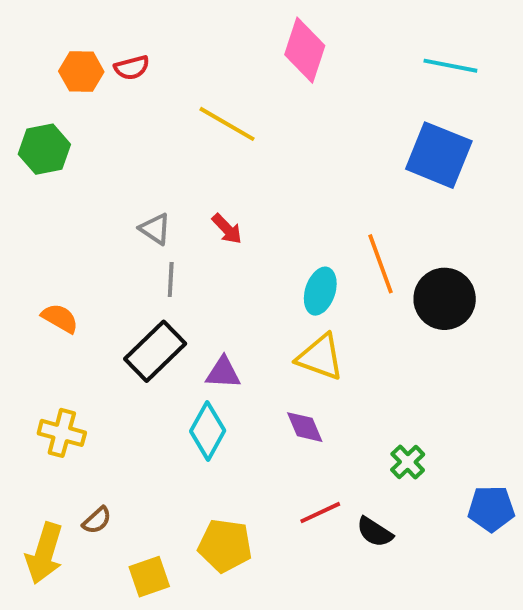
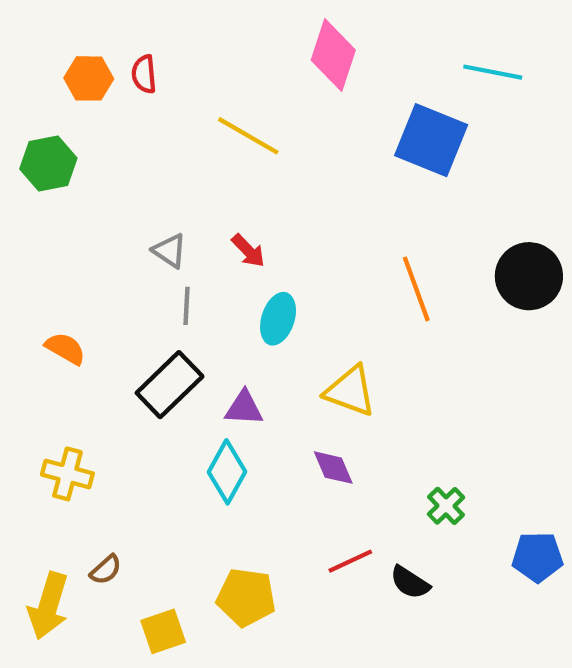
red semicircle: (132, 68) -> (144, 74), turned 100
blue square: (439, 155) -> (431, 140), moved
cyan ellipse: (320, 291) -> (278, 319), moved
black circle: (445, 299) -> (529, 276), moved

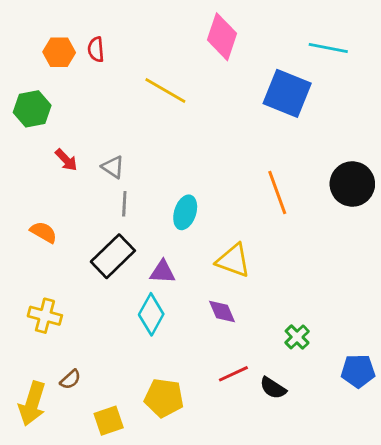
red arrow: (248, 251) -> (66, 160), moved

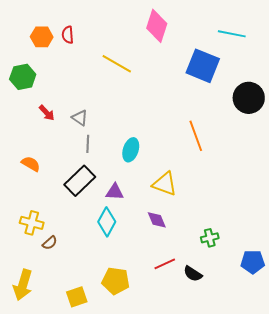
black circle: (352, 184) -> (249, 98), moved
green cross: (297, 337) -> (210, 238), turned 30
brown semicircle: (70, 379) -> (50, 243), moved

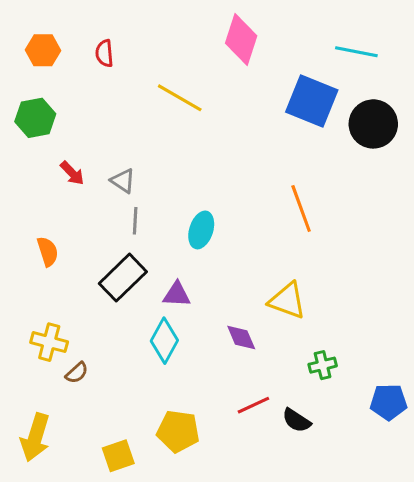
orange hexagon: (42, 37) -> (43, 50), moved
black circle: (249, 98) -> (373, 124), moved
orange semicircle: (31, 164) -> (48, 251), turned 42
yellow triangle: (165, 184) -> (287, 301), moved

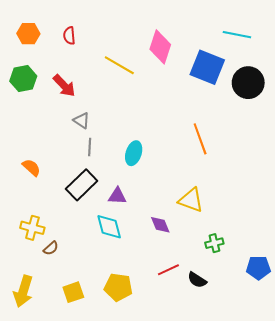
pink diamond: (241, 39) -> (160, 47), moved
red arrow: (72, 173) -> (64, 86), moved, size x1.4
orange semicircle: (48, 251) -> (31, 167), turned -30
cyan diamond: (164, 341) -> (109, 227), turned -44
yellow square: (118, 456) -> (73, 292), moved

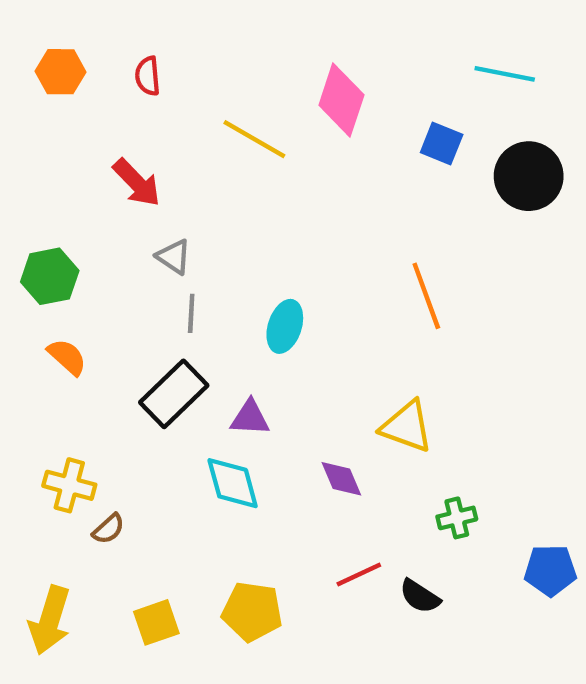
blue square: (207, 67) -> (442, 143), size x0.6
green hexagon: (23, 79) -> (50, 276), moved

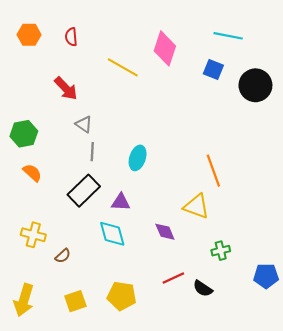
cyan line: (505, 74) -> (228, 36), moved
orange line: (426, 296) -> (213, 171), moved
brown semicircle: (108, 529) -> (63, 256), moved

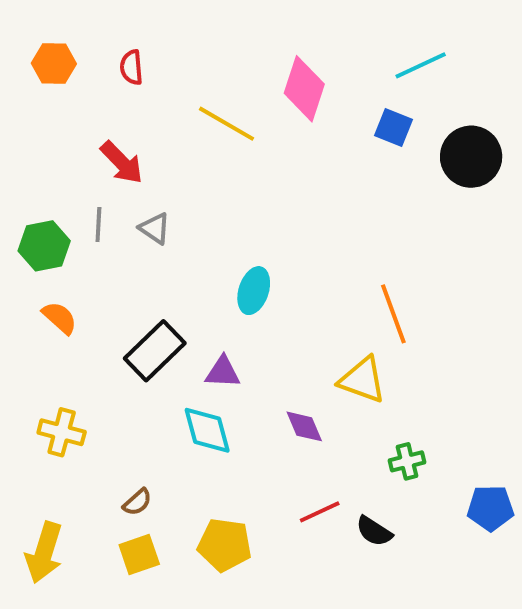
cyan line: (228, 36) -> (421, 65), turned -36
gray line: (92, 152) -> (98, 225), moved
brown semicircle: (63, 256) -> (137, 502), moved

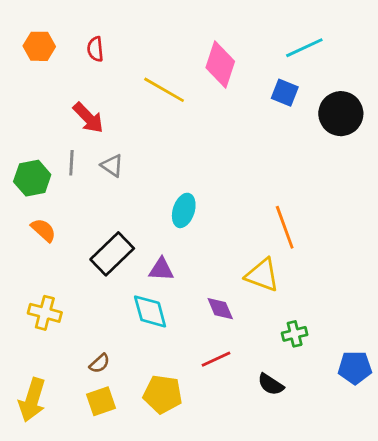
red line: (320, 512) -> (216, 359), moved

